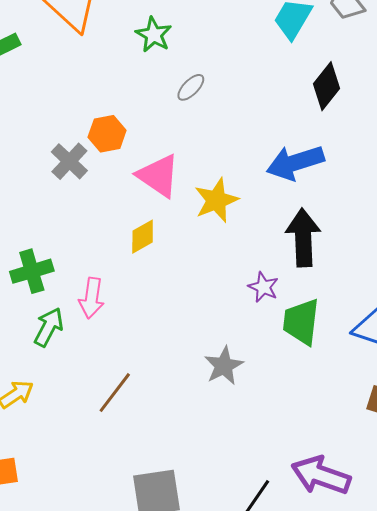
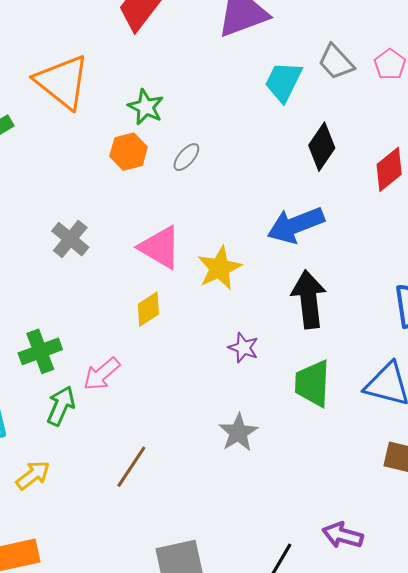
orange hexagon: (107, 134) -> (129, 152), moved
purple star: (263, 287) -> (243, 348), moved
pink arrow: (92, 298) -> (102, 374), turned 45
purple arrow: (321, 475) -> (343, 535), size x0.7

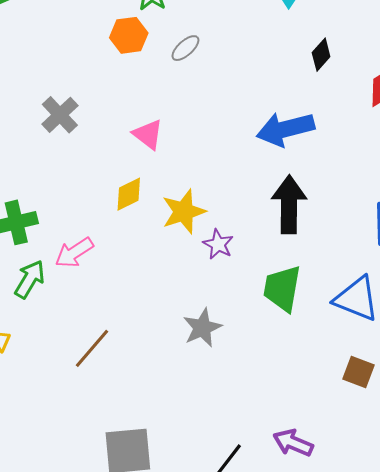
black diamond: (322, 147) -> (321, 55), size x0.7
pink triangle: (160, 247) -> (148, 134), size x0.7
yellow star: (220, 268) -> (184, 212), moved

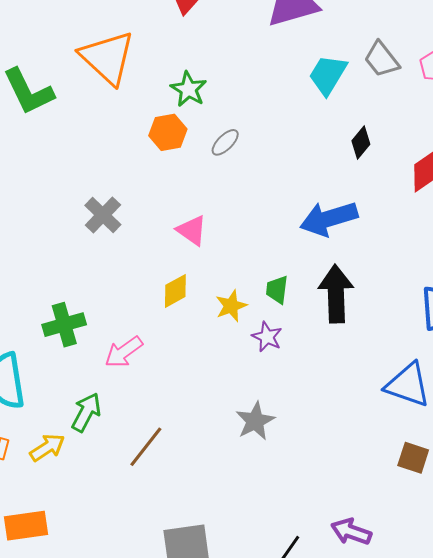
yellow star: (184, 212) -> (231, 306), size x0.7
green arrow: (30, 279) -> (86, 412), moved
green trapezoid: (282, 288) -> (277, 290), moved, size x0.6

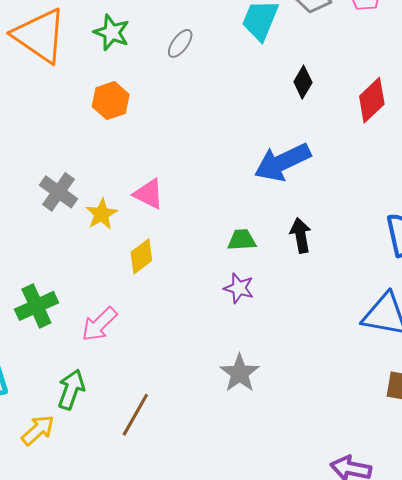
green star: (188, 89) -> (112, 32), moved
gray ellipse: (225, 142) -> (180, 43), moved
green trapezoid: (277, 290) -> (242, 240), turned 88
black arrow: (336, 294) -> (301, 235), size x0.6
yellow star: (231, 306) -> (102, 214), moved

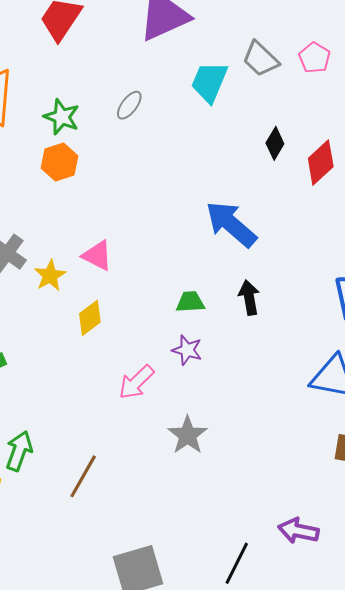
green star: (112, 32) -> (62, 117), moved
black diamond: (303, 82) -> (275, 143), moved
blue arrow: (282, 162) -> (231, 224), turned 66
pink arrow: (99, 324) -> (136, 382), moved

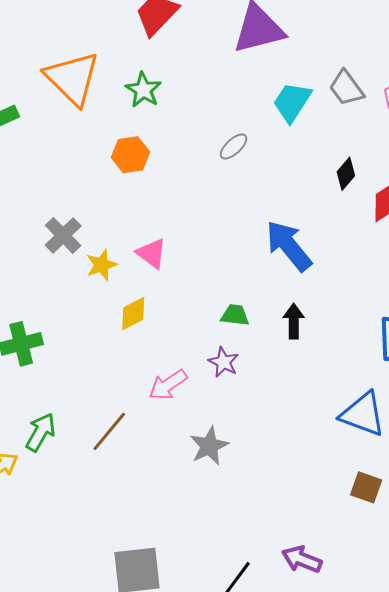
gray ellipse: (129, 105) -> (234, 146), moved
green star: (62, 117) -> (143, 90), moved
brown line: (83, 476) -> (109, 431), moved

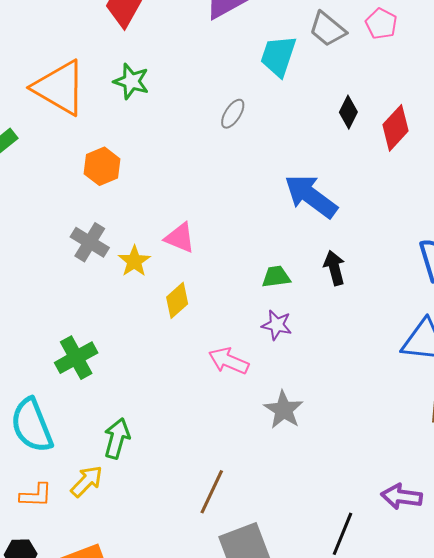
orange hexagon: (131, 155) -> (102, 166), moved
pink arrow: (168, 385) -> (229, 361), turned 72
brown line: (109, 431) -> (212, 492), moved

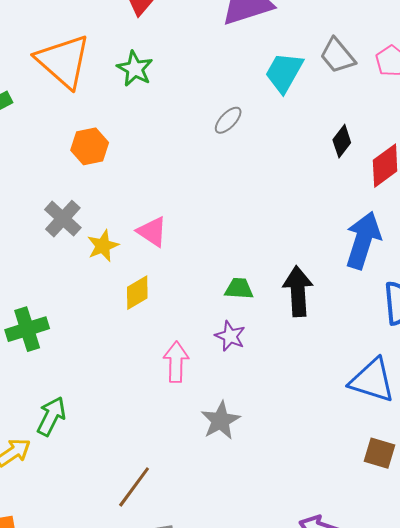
blue arrow: (311, 196) -> (363, 240), moved, turned 60
black arrow: (334, 268) -> (298, 291), size x1.4
pink arrow: (229, 361) -> (176, 362), turned 57

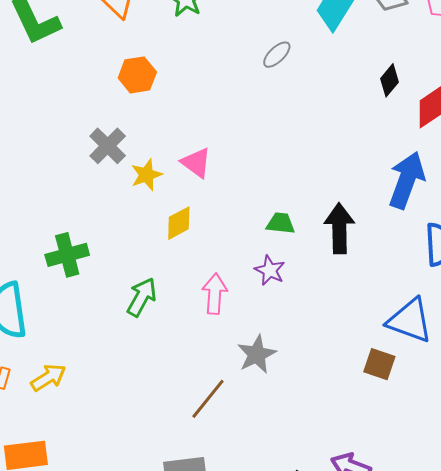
green arrow: (51, 416) -> (142, 297), moved
brown square: (379, 453) -> (379, 364), moved
brown line: (134, 487) -> (208, 399), moved

